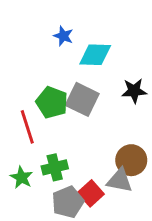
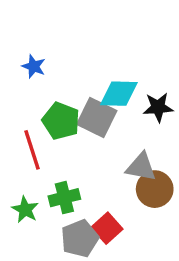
blue star: (63, 36) -> (34, 66), moved
cyan diamond: (95, 55) -> (119, 94), moved
gray triangle: (120, 180) -> (141, 167), moved

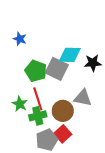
red line: (32, 150) -> (38, 99), moved
brown circle: (155, 189) -> (63, 111), moved
green star: (25, 209) -> (20, 104), moved

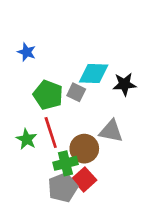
gray square: (57, 69) -> (76, 92), size x0.6
green cross: (38, 116) -> (65, 163), moved

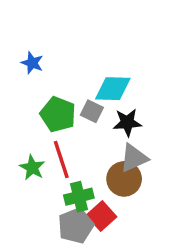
black star: (124, 84) -> (127, 122), moved
gray triangle: (111, 131) -> (134, 158), turned -35
brown circle: (84, 149) -> (124, 179), moved

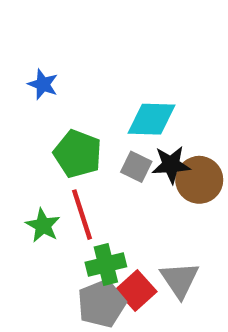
gray square: (92, 111) -> (136, 167), moved
gray triangle: (134, 158) -> (180, 280), moved, turned -40
brown circle: (124, 179) -> (199, 180), moved

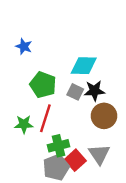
brown circle: (199, 180) -> (104, 116), moved
red line: (82, 215) -> (45, 118), turned 36
green star: (43, 225) -> (24, 124), turned -30

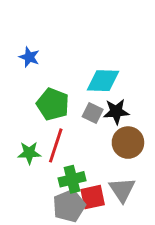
red square: (75, 160) -> (93, 197), turned 30

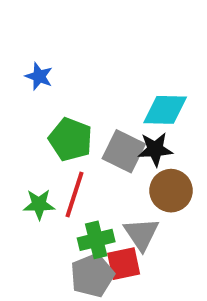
cyan diamond: (103, 81) -> (165, 110), moved
gray square: (93, 113) -> (124, 151), size x1.5
gray triangle: (122, 190) -> (141, 234), moved

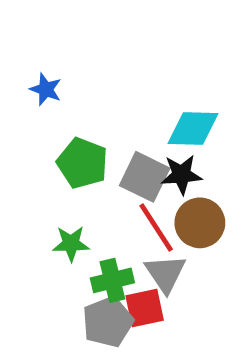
red line: (74, 195) -> (156, 227), moved, turned -51
green star: (39, 204) -> (71, 244), moved

